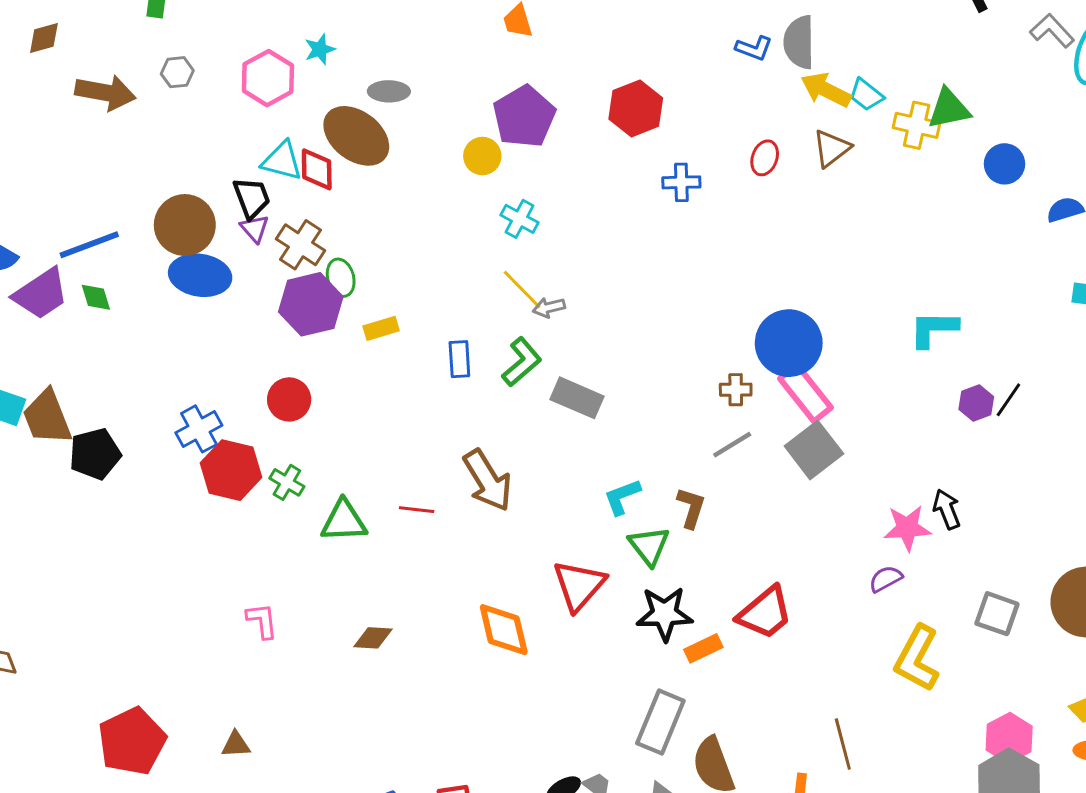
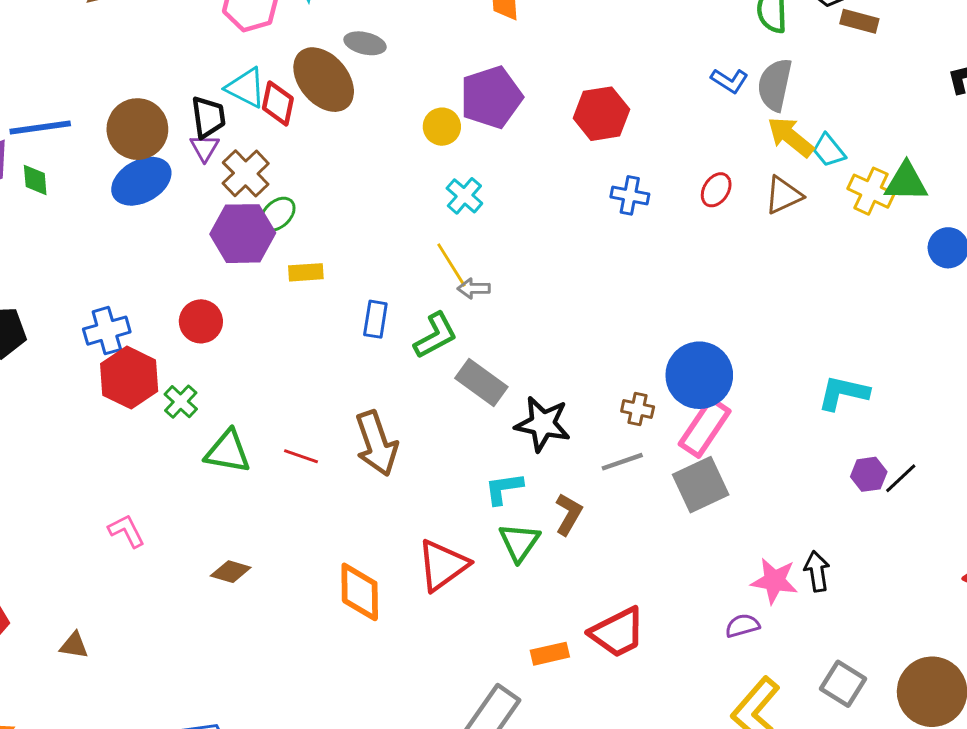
blue ellipse: (200, 275) -> (141, 181), turned -50
green ellipse: (341, 278) -> (278, 214), turned 48
pink rectangle: (805, 393) -> (705, 428), turned 60
black star: (665, 614) -> (543, 424), moved
pink L-shape: (262, 621) -> (126, 531), turned -33

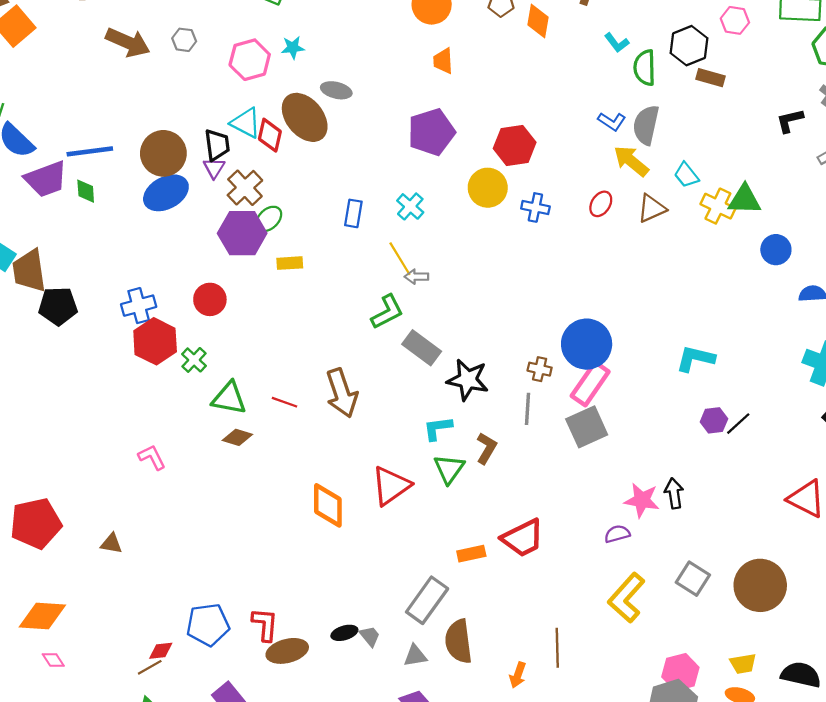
yellow circle: (442, 127) -> (488, 188), moved, size x1.4
yellow arrow: (791, 137) -> (631, 161), moved
blue rectangle: (375, 319) -> (353, 213), moved
gray line: (622, 462) -> (528, 409), turned -68
brown diamond: (231, 572) -> (237, 437), moved

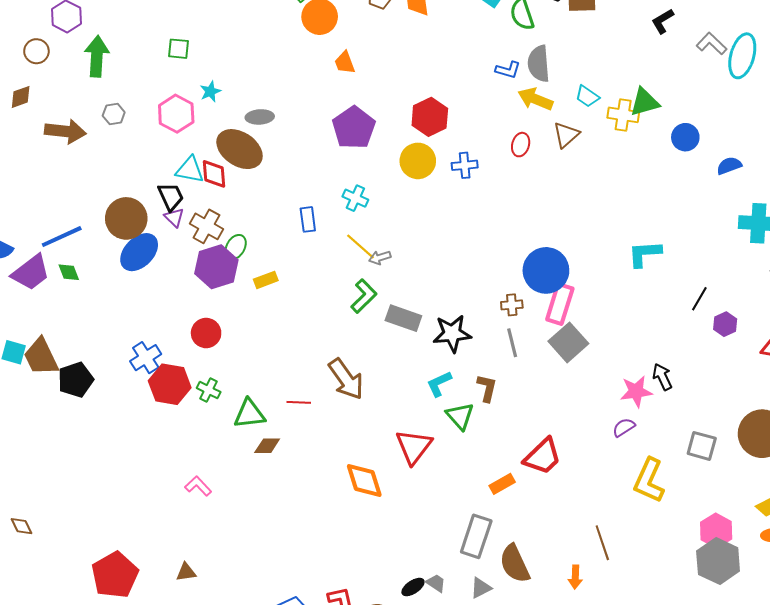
purple hexagon: (714, 420) -> (725, 324), moved

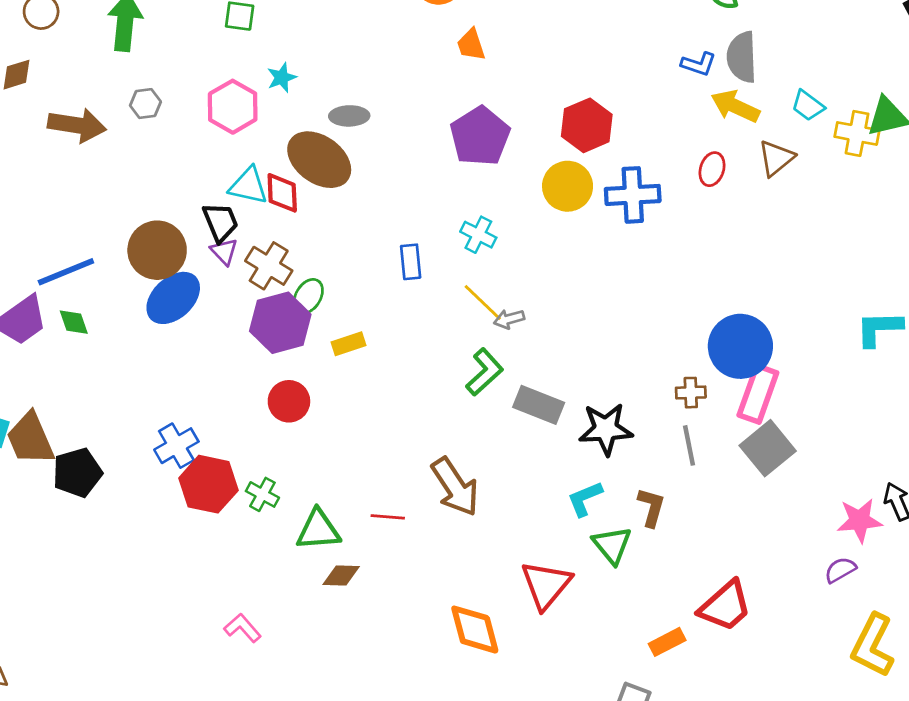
blue cross: (465, 165) -> (633, 195), size x1.5
red circle: (206, 333) -> (289, 401), moved

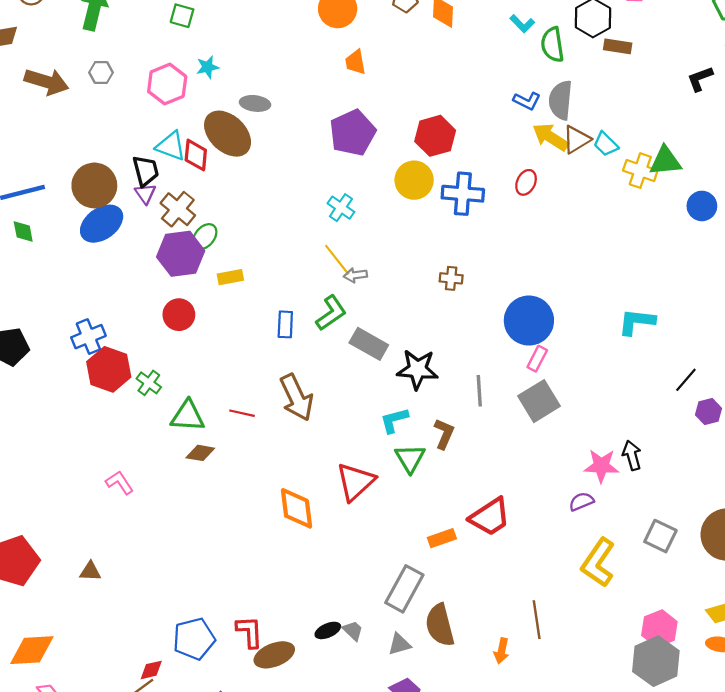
brown triangle: (776, 158) -> (576, 139), moved
blue rectangle: (411, 262) -> (285, 324), moved
brown cross: (691, 393) -> (451, 278), moved
pink rectangle: (758, 394) -> (537, 359), size x0.6

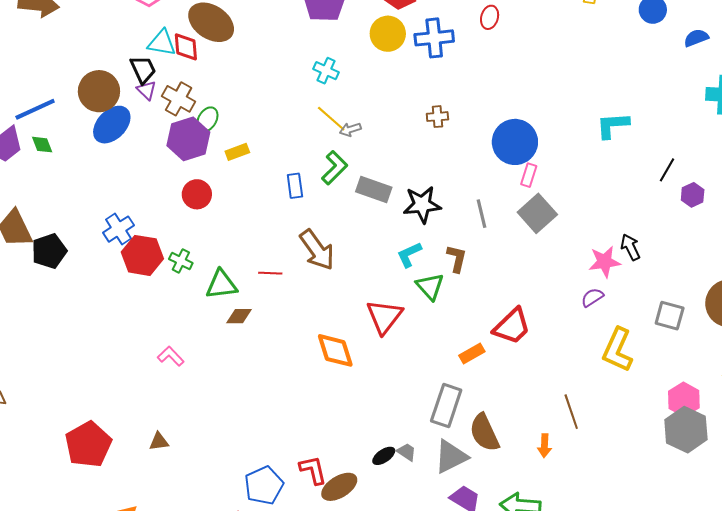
gray triangle: (399, 644) -> (451, 457), size x1.6

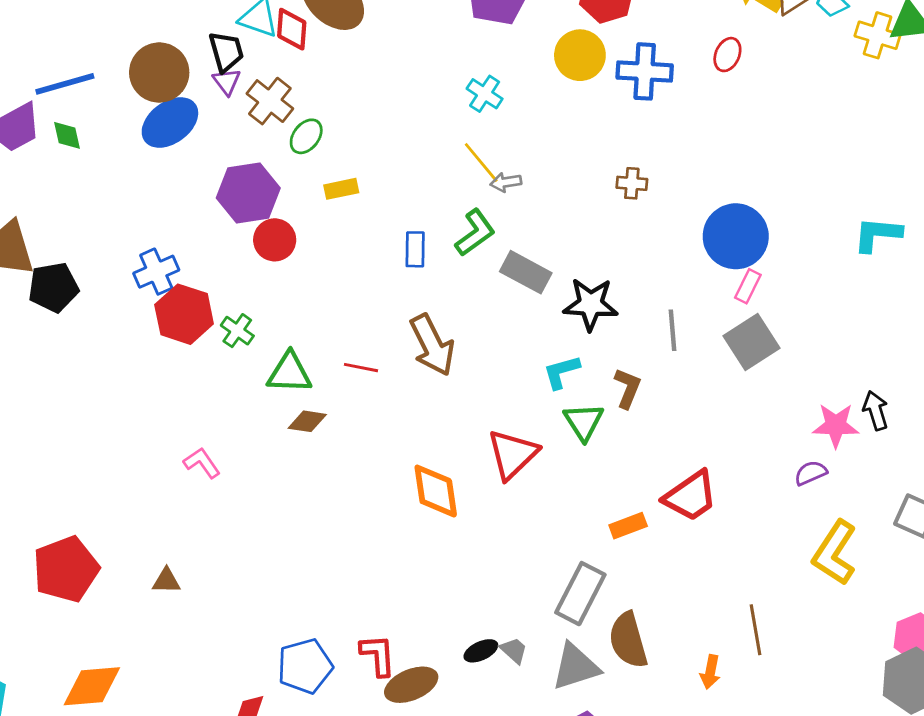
purple hexagon: (188, 139) -> (248, 193), moved

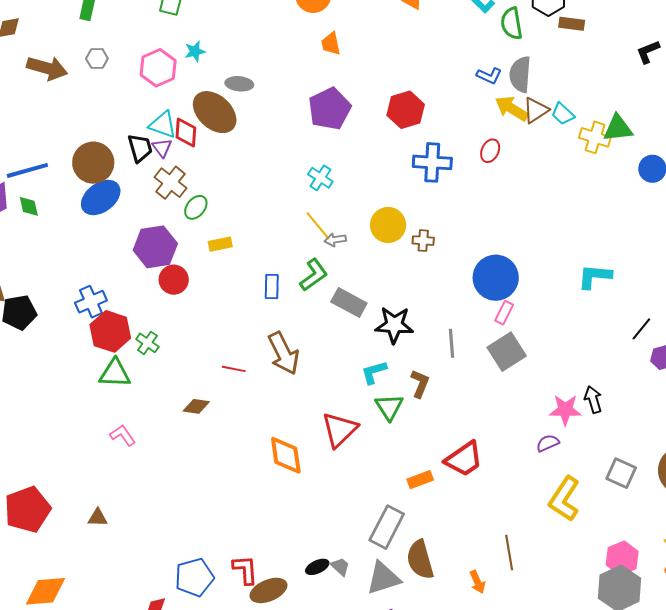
yellow circle: (580, 55) -> (388, 225), moved
purple triangle: (227, 82) -> (162, 148), moved
green triangle: (289, 373) -> (115, 373), moved
orange arrow: (710, 672) -> (477, 582), turned -35

